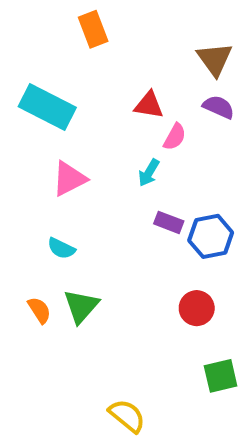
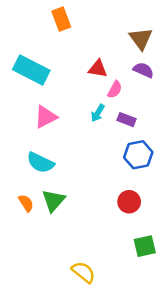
purple rectangle: (169, 222) -> (126, 120), moved
cyan semicircle: (61, 248) -> (40, 163), size x1.5

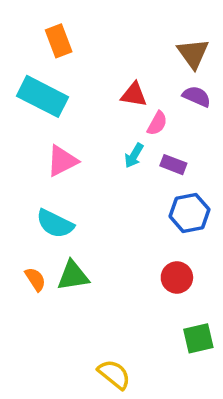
orange rectangle: (61, 19) -> (59, 41), moved
green triangle: (53, 200) -> (73, 276), turned 40

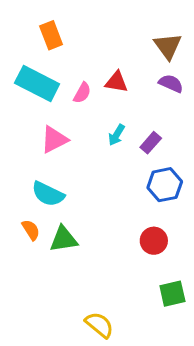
pink semicircle: (157, 123) -> (82, 93), moved
purple rectangle: (173, 165) -> (151, 143), turned -70
orange semicircle: (35, 279) -> (31, 230), moved

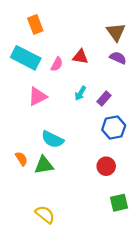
cyan semicircle: (48, 194) -> (53, 139), moved
yellow semicircle: (99, 325) -> (45, 214), moved

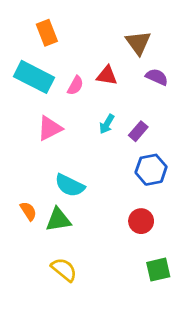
brown triangle: (116, 32) -> (138, 43), moved
yellow semicircle: (45, 214) -> (64, 270), moved

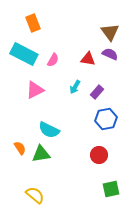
brown triangle: (138, 43) -> (110, 32), moved
red triangle: (107, 76) -> (88, 59), moved
yellow semicircle: (64, 270) -> (35, 195), moved

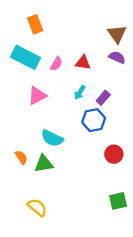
red triangle: (88, 59) -> (83, 63), moved
blue hexagon: (106, 119) -> (94, 120), moved
red circle: (99, 155) -> (114, 154), moved

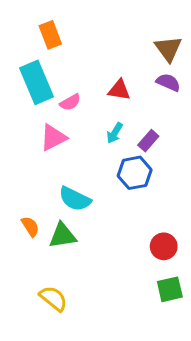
cyan rectangle: (26, 57) -> (36, 82), turned 40
pink semicircle: (56, 64) -> (70, 102), moved, turned 32
red circle: (114, 154) -> (164, 246), moved

